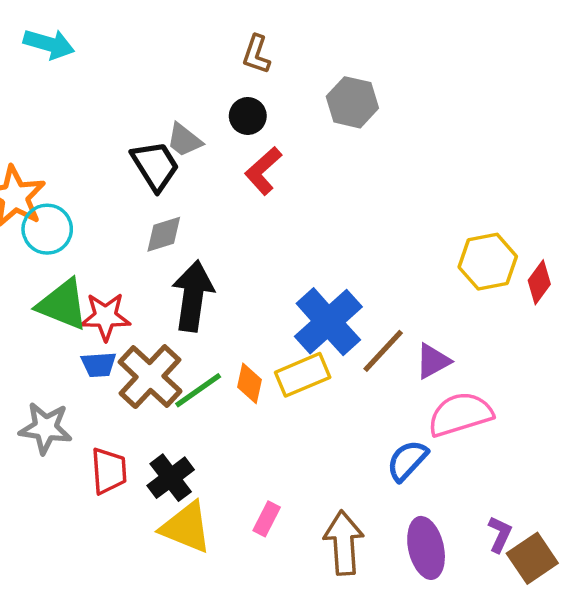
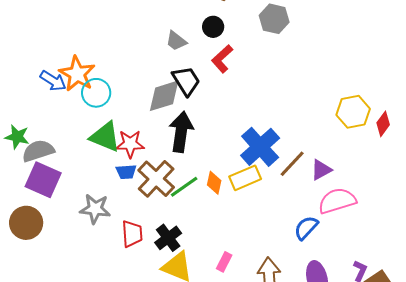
black trapezoid: (155, 166) -> (186, 81), moved
gray diamond: (164, 234) -> (164, 96), size x1.5

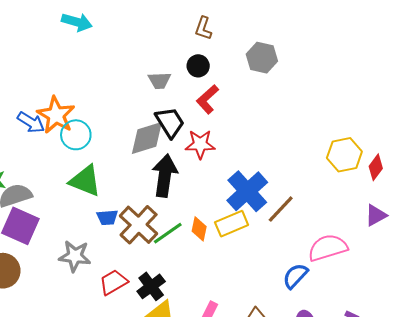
gray trapezoid: (176, 41) -> (159, 81), turned -40
red star: (130, 144) -> (200, 144), moved
purple triangle: (321, 170) -> (376, 215), moved
red trapezoid: (132, 234) -> (113, 282), turned -116

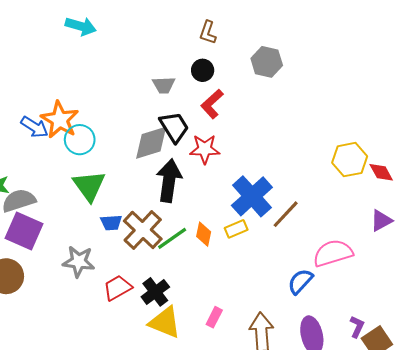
red diamond: (376, 167) -> (381, 172), turned -65
green triangle: (85, 181) -> (89, 186), turned 32
yellow rectangle: (232, 224) -> (236, 229), size x0.7

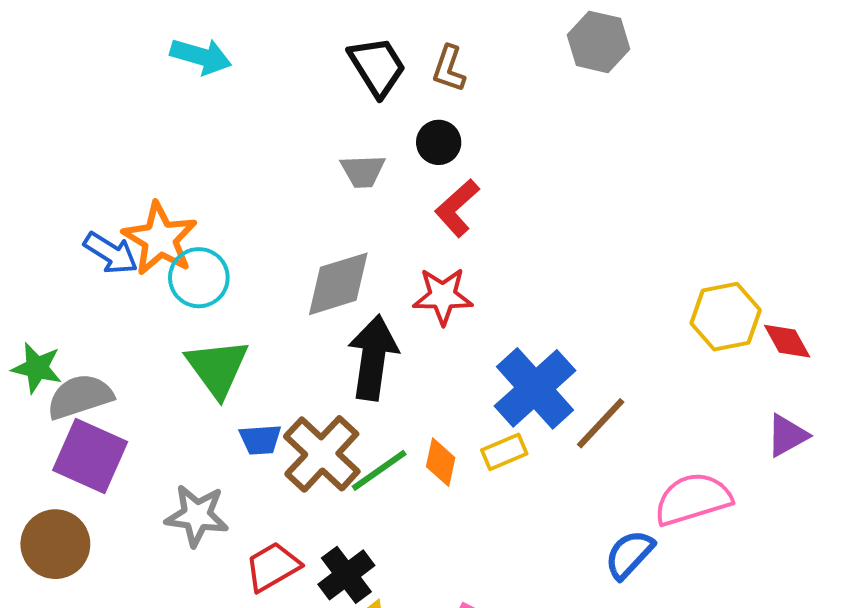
gray hexagon: (267, 62) -> (599, 42), moved
black trapezoid: (174, 127) -> (377, 67), moved

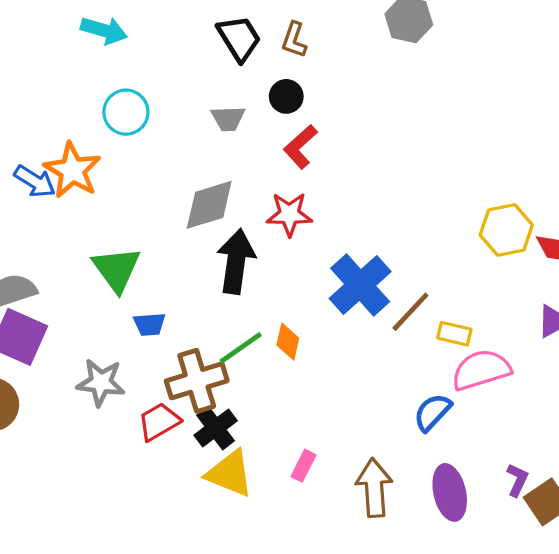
cyan circle: (199, 278) -> (126, 112), moved
yellow rectangle: (504, 452) -> (454, 334), moved, turned 36
brown cross: (322, 454) -> (197, 381), moved, turned 30

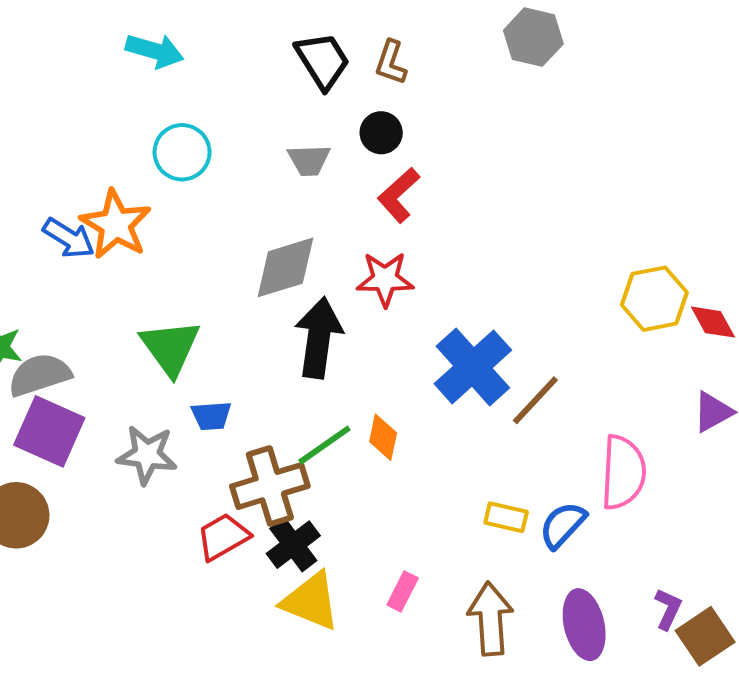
yellow rectangle: (454, 334) -> (506, 517), moved
pink semicircle: (481, 370) -> (623, 472), turned 110
gray star: (101, 382) -> (147, 455), moved

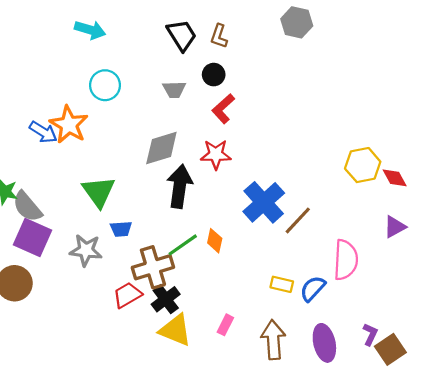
gray semicircle: (40, 375) -> (27, 207), turned -112

